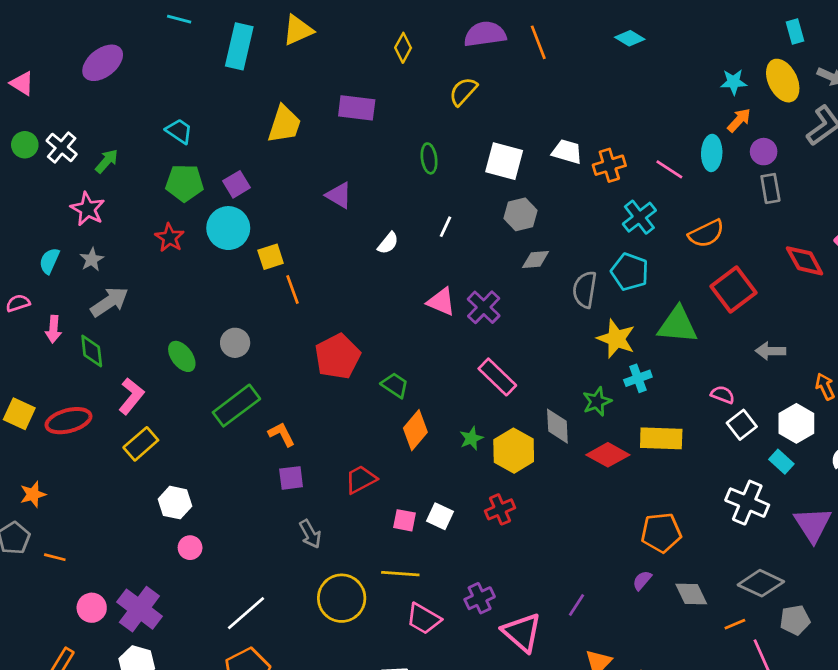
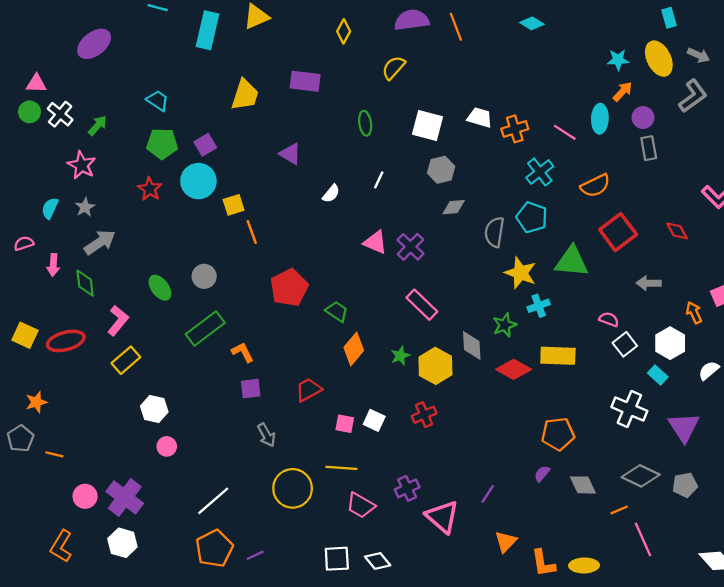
pink triangle: (22, 83) -> (36, 84), moved, turned -30
red diamond: (805, 261) -> (677, 231), moved, size x0.7
gray pentagon: (795, 620) -> (685, 485), moved

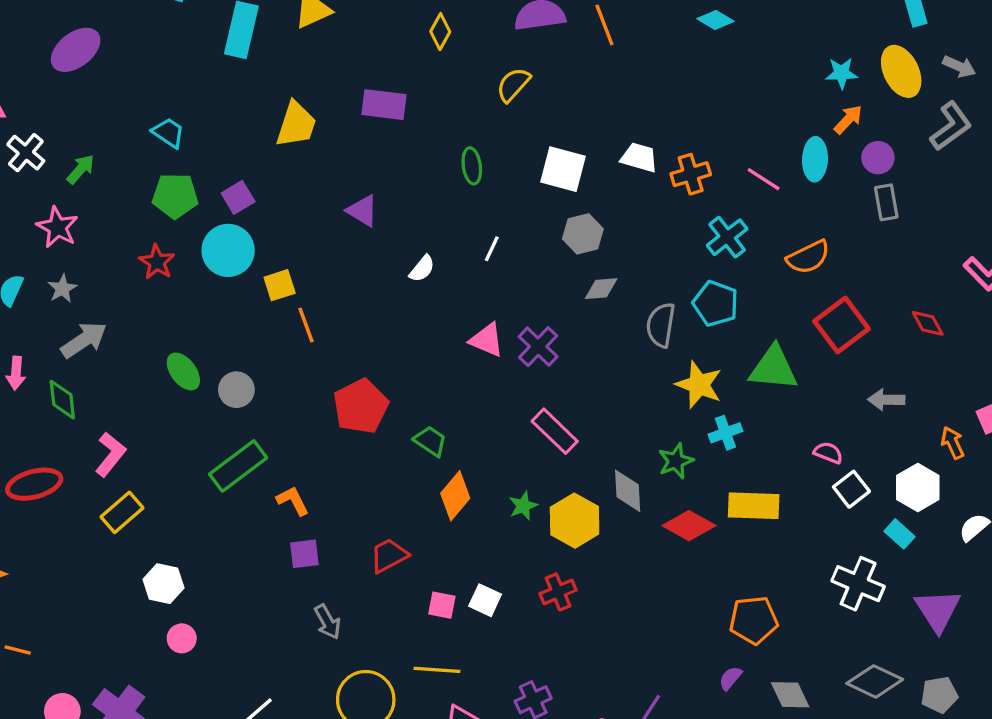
green ellipse: (160, 288) -> (183, 371), moved

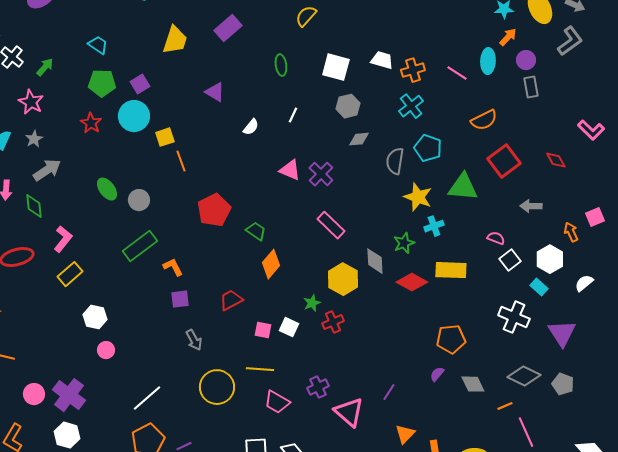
purple rectangle: (384, 105) -> (228, 28), turned -48
cyan cross: (727, 237) -> (411, 106), moved
green star: (523, 506) -> (312, 303), moved
gray pentagon: (939, 695) -> (563, 384), turned 30

